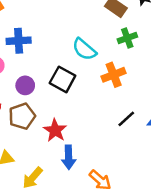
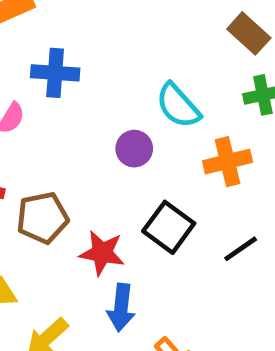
black square: (63, 79) -> (169, 227), moved
purple circle: (25, 85) -> (134, 149), moved
red star: (55, 130) -> (102, 253), turned -30

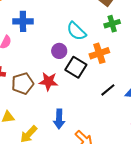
black square: (169, 227) -> (76, 67), moved
red star: (102, 253) -> (48, 81), moved

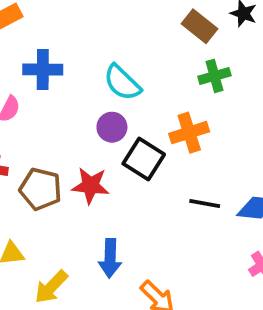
cyan semicircle: (76, 31) -> (122, 83), moved
brown pentagon: (23, 83) -> (41, 189), turned 30
black line: (108, 90) -> (205, 203), turned 49

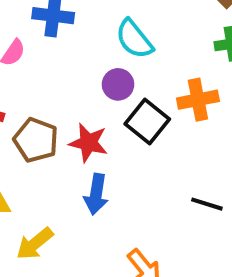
black line: (205, 203) -> (207, 204), moved
blue arrow: (110, 258) -> (96, 194), moved

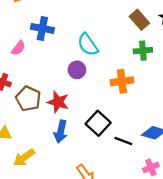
black square: (147, 122) -> (98, 123), moved

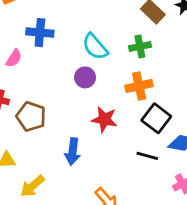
green cross: (143, 51) -> (140, 46), moved
red star: (58, 102) -> (104, 119), moved
black square: (98, 123) -> (156, 118), moved

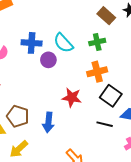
blue cross: (40, 33) -> (32, 43), moved
purple circle: (85, 77) -> (48, 60), moved
brown pentagon: (31, 117) -> (18, 116), moved

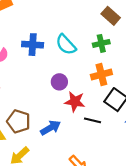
purple circle: (48, 60) -> (59, 82), moved
blue arrow: (48, 122) -> (50, 128), turned -126
black line: (105, 124) -> (93, 120), moved

